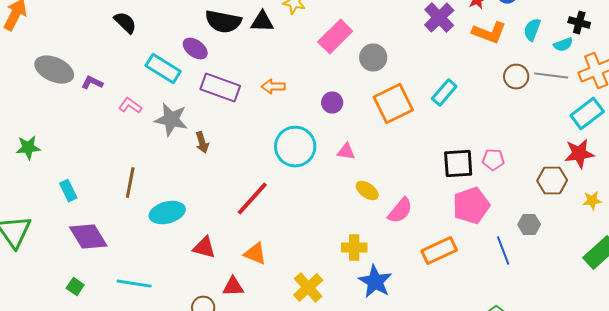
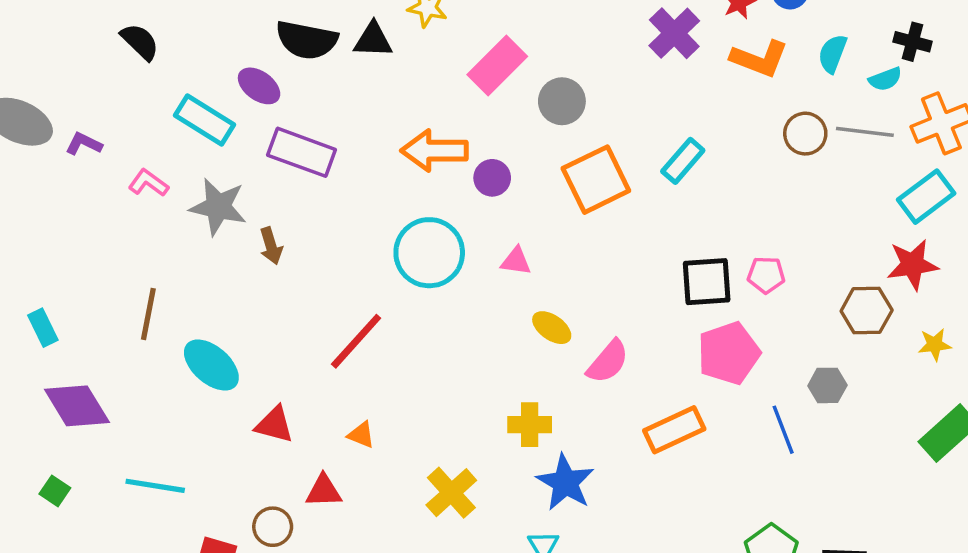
orange arrow: (273, 87) -> (434, 151), moved, size x1.6
cyan ellipse: (167, 213) -> (211, 365), turned 56
orange triangle: (255, 254) -> (361, 435), size x0.7

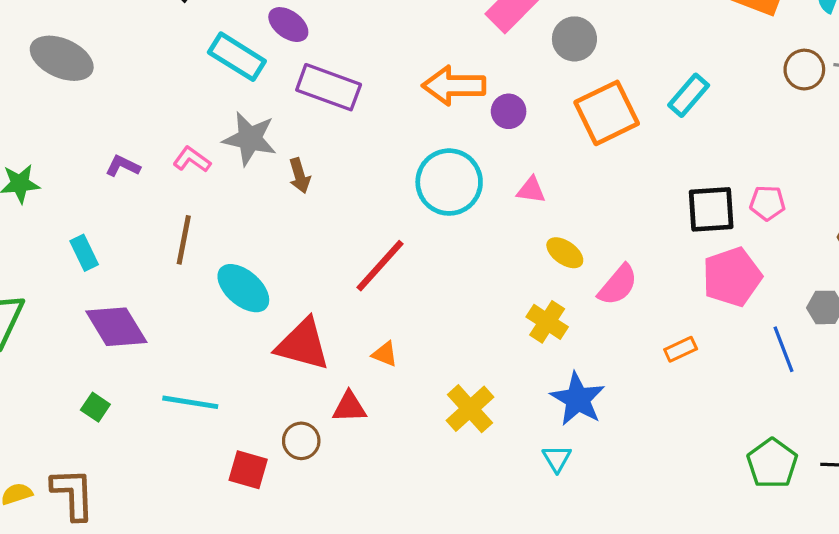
purple L-shape: (84, 144) -> (123, 166), moved
pink L-shape: (148, 183) -> (192, 160), moved
red triangle: (274, 425) -> (303, 344), size x1.5
yellow cross: (530, 425) -> (547, 322), moved, turned 33
orange rectangle: (674, 430) -> (681, 349), size x0.6

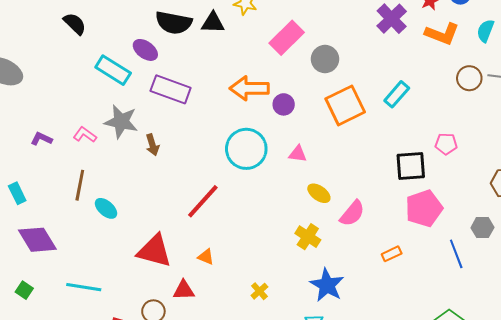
pink pentagon: (767, 203) -> (446, 144), moved
cyan ellipse: (243, 288) -> (106, 208), moved, size x0.7
yellow cross: (470, 409) -> (259, 291), size x0.6

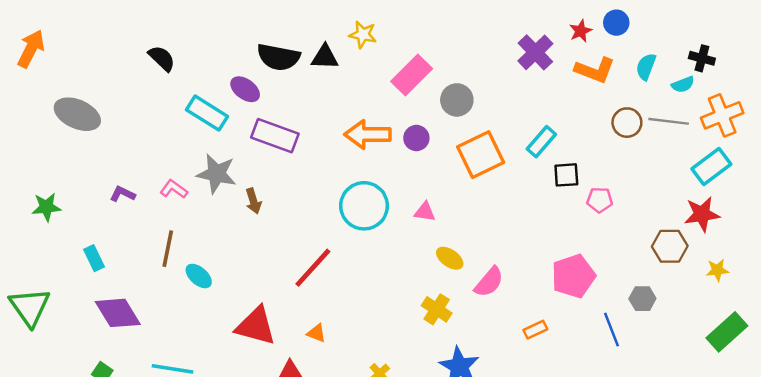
purple circle: (284, 104) -> (416, 138), moved
black square: (411, 166) -> (566, 175), moved, size x0.7

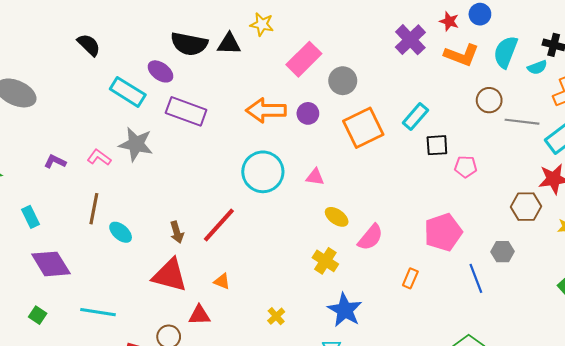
red star: (581, 31) -> (449, 21), turned -30
cyan semicircle: (646, 67) -> (506, 52), size x1.4
gray line: (669, 121) -> (522, 122), moved
brown arrow: (253, 201) -> (177, 232), moved
orange rectangle: (535, 330) -> (410, 278), turned -42

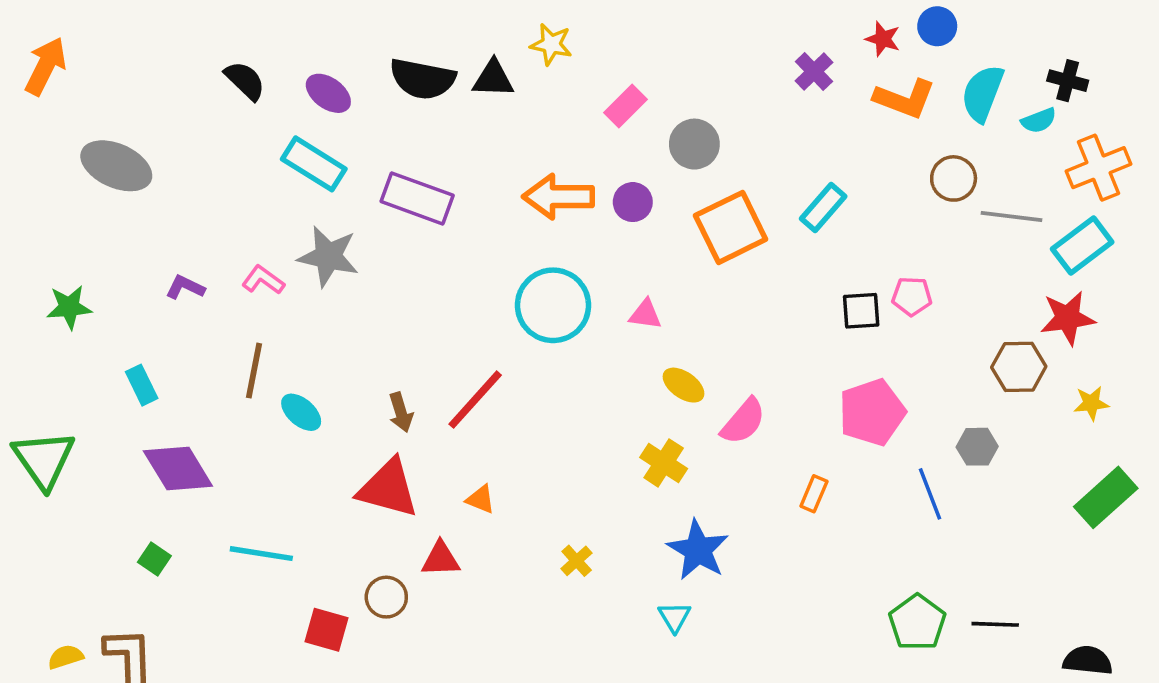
purple cross: (410, 40) -> (814, 72), size x0.7
pink rectangle: (304, 59) -> (626, 106), size x0.7
purple ellipse: (160, 71) -> (328, 93), moved
black square: (437, 145) -> (861, 311), moved

